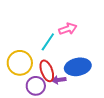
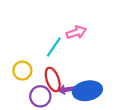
yellow circle: (20, 63) -> (22, 71), size x0.7
blue ellipse: (78, 67) -> (87, 91), moved

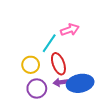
yellow circle: (22, 71) -> (31, 65), moved
red ellipse: (53, 80) -> (58, 64), moved

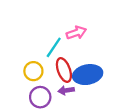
blue ellipse: (80, 83) -> (88, 75), moved

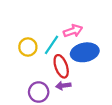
yellow circle: (33, 71) -> (28, 47), moved
blue ellipse: (88, 75) -> (85, 52), moved

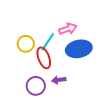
red ellipse: (61, 66) -> (44, 58), moved

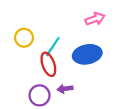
pink arrow: (68, 29) -> (95, 19), moved
yellow circle: (26, 44) -> (24, 38), moved

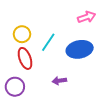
red ellipse: (48, 64) -> (25, 58), moved
purple circle: (40, 95) -> (15, 87), moved

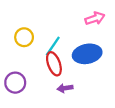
red ellipse: (25, 58) -> (54, 64), moved
purple circle: (15, 87) -> (15, 83), moved

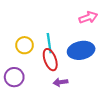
yellow circle: (24, 37) -> (24, 45), moved
cyan line: (53, 46) -> (49, 43), turned -42

